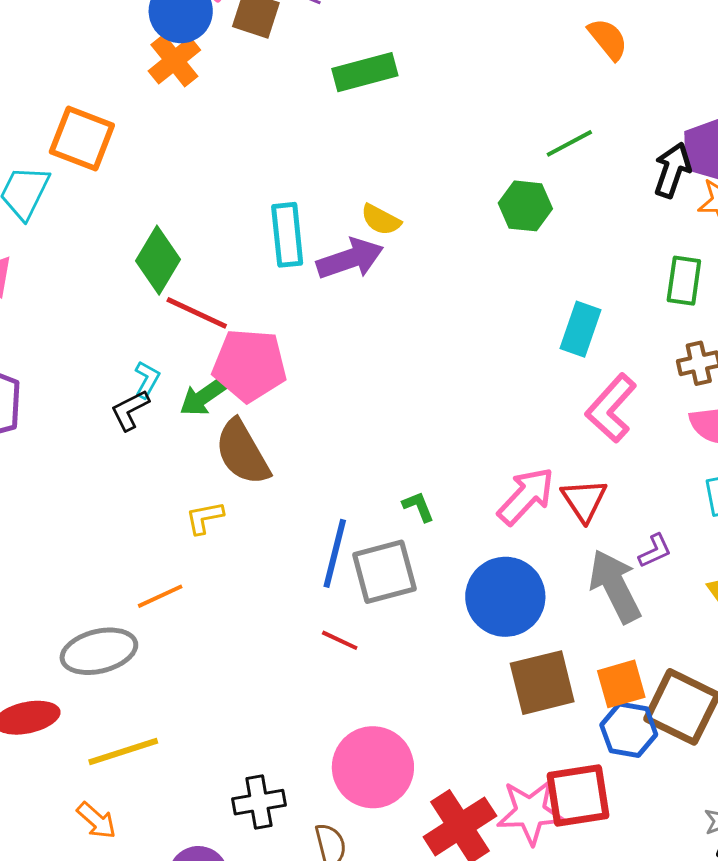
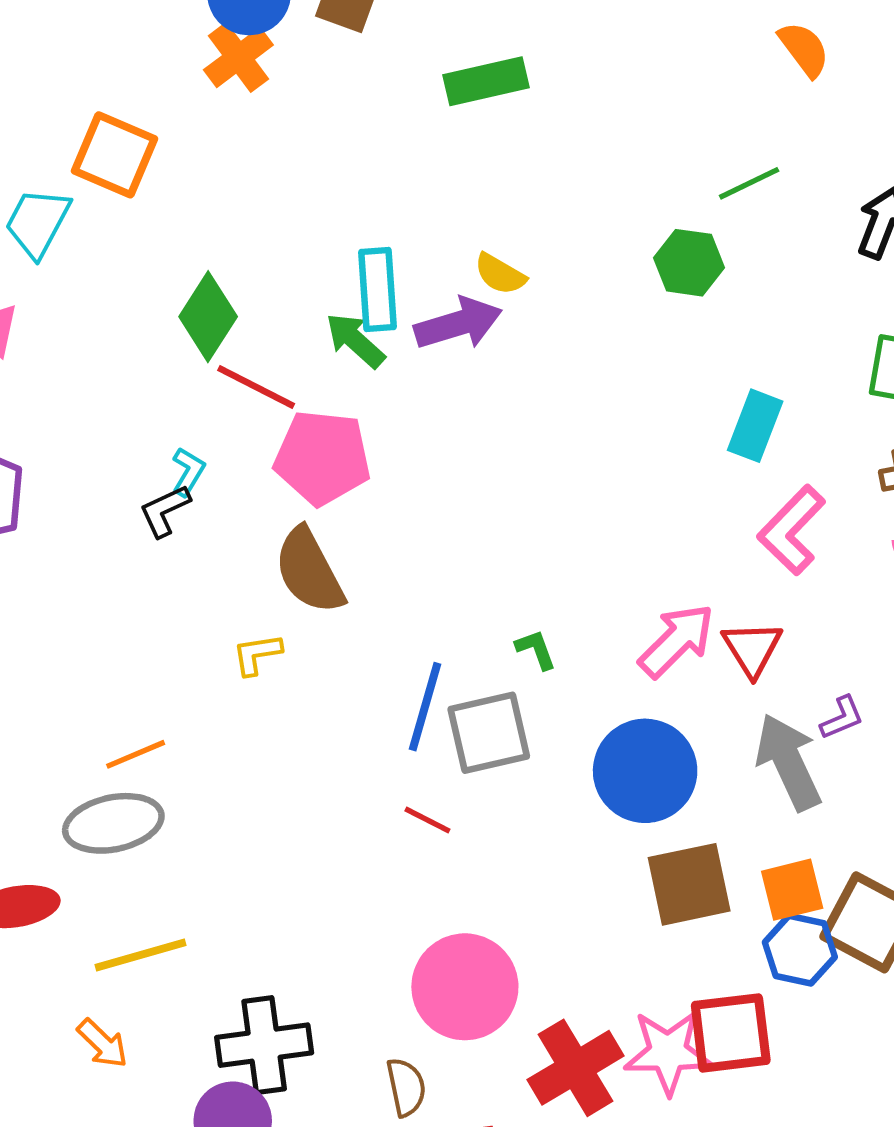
green arrow: (204, 397) -> (355, 340), moved, turned 75
orange line: (160, 596) -> (136, 754), moved
black cross: (259, 802) -> (264, 1045), moved, size x1.4

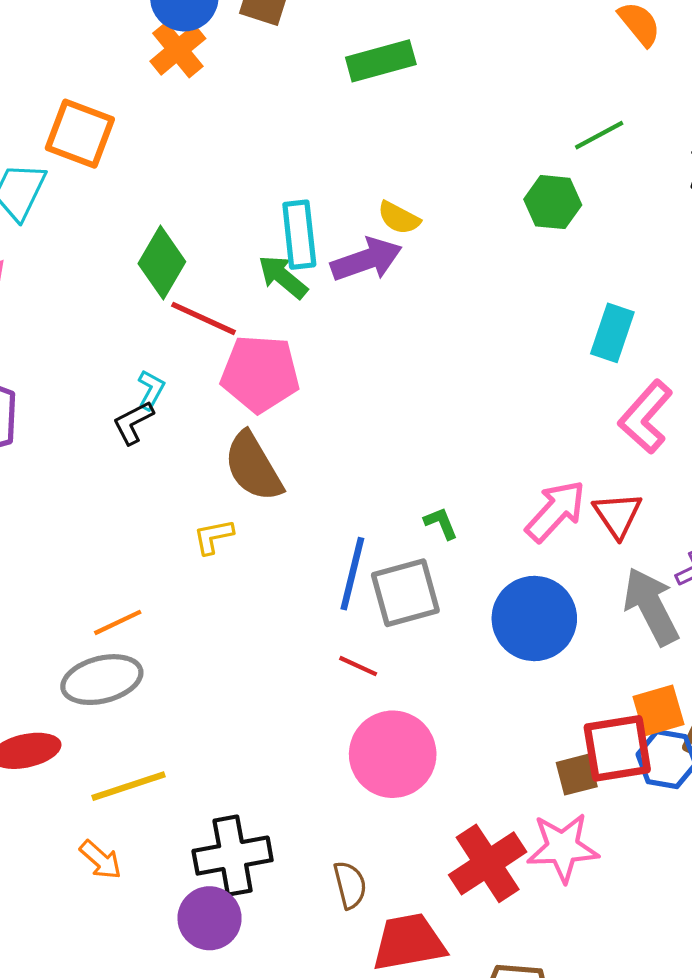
brown square: (689, 884) -> (577, 775), moved, size x0.6
pink circle: (465, 987) -> (393, 754), moved
red square: (731, 1033) -> (617, 748), moved

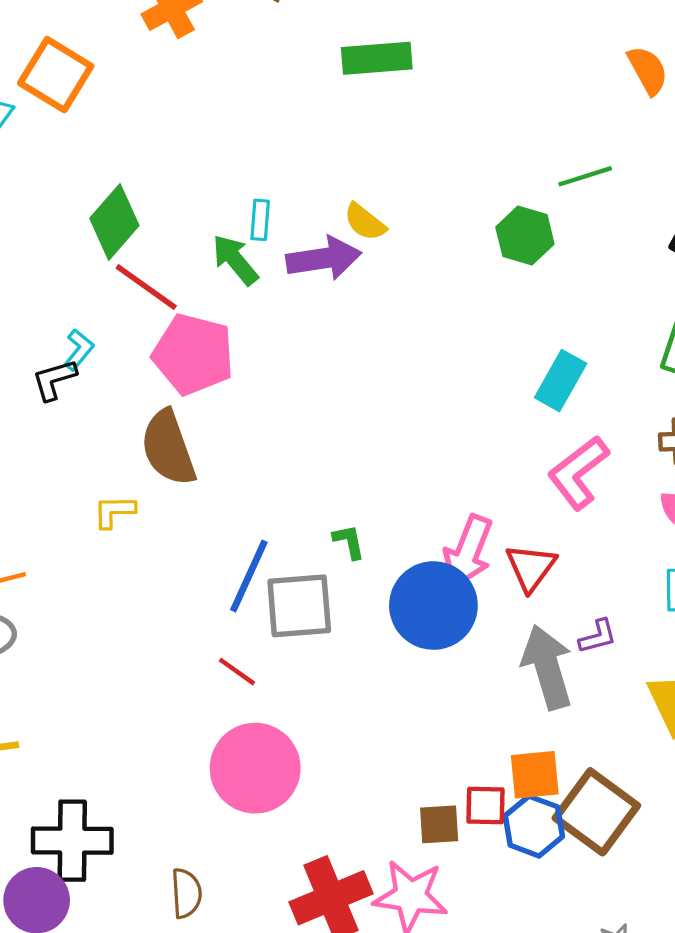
cyan rectangle: (299, 235) -> (260, 220), size x0.6
pink arrow: (556, 511) -> (468, 551), turned 148
blue circle: (534, 618) -> (433, 606), moved
red square: (617, 748) -> (486, 806), size x0.6

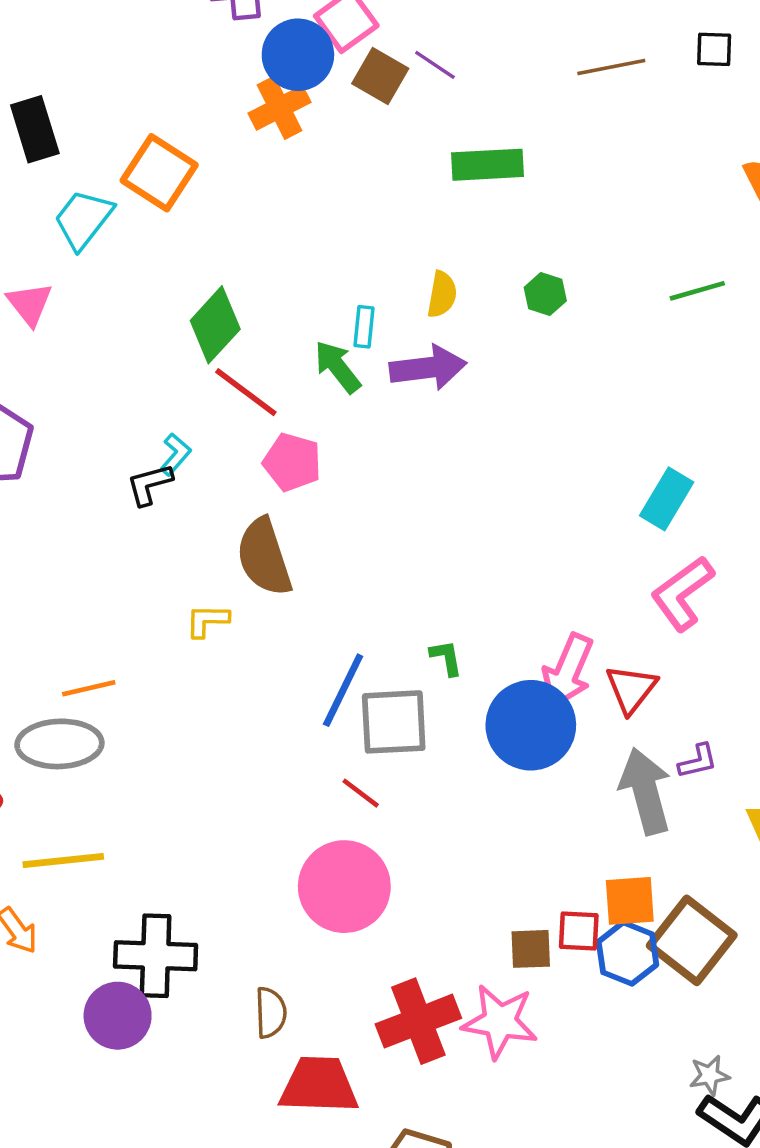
yellow semicircle: (365, 222) -> (442, 294), moved, turned -120
green hexagon: (525, 236) -> (545, 294), moved, size x0.7
pink pentagon: (193, 354) -> (292, 462), size x0.7
red line: (237, 672) -> (361, 793), moved

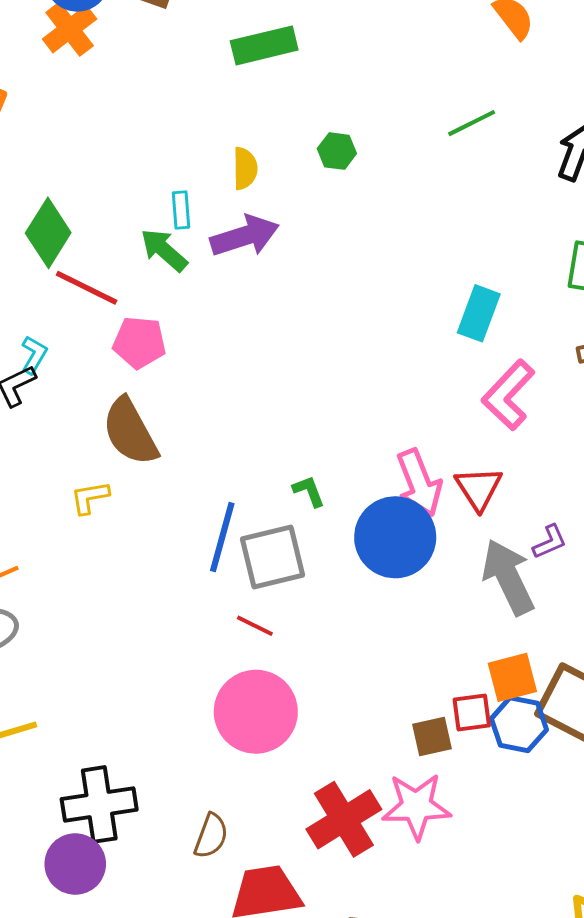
pink arrow: (568, 671) -> (419, 483), turned -34
brown semicircle: (271, 1013) -> (211, 836), turned 33

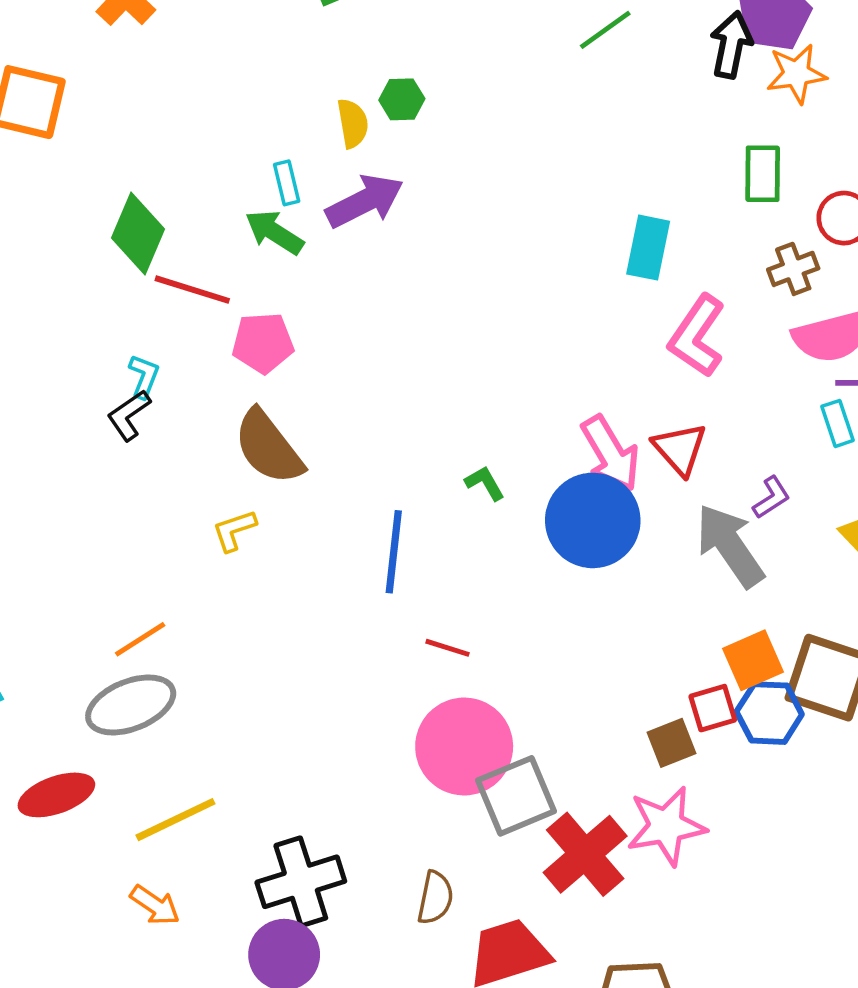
green hexagon: (337, 151) -> (402, 99), moved
gray square: (273, 557) -> (516, 796), moved

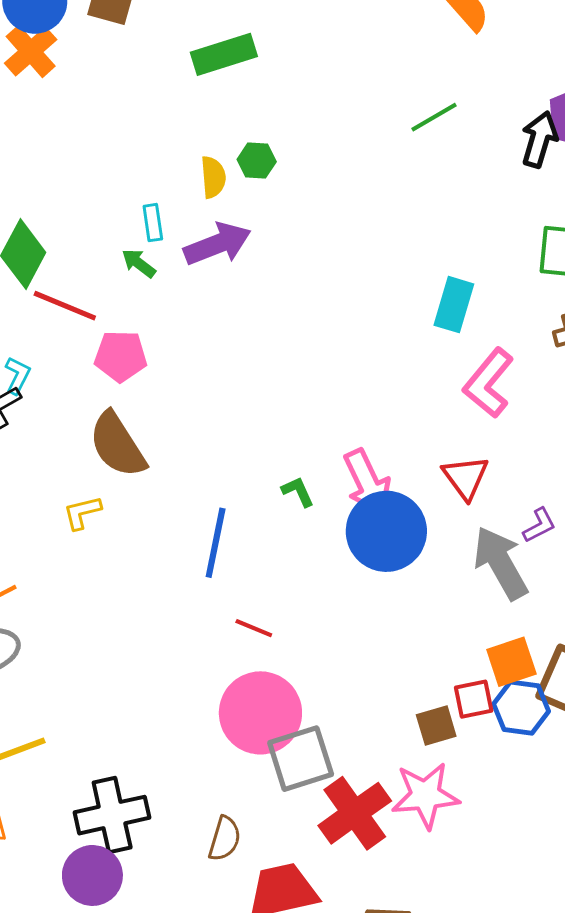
green arrow: (274, 232) -> (139, 263), size x0.7
pink arrow: (610, 453) -> (367, 482), moved

